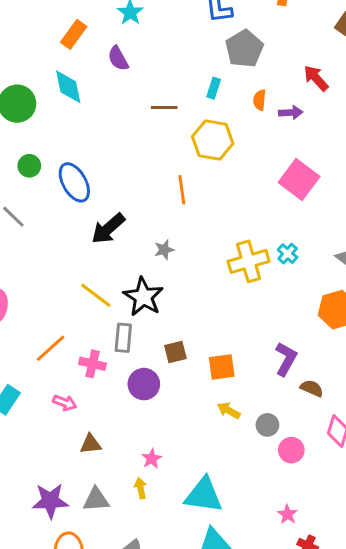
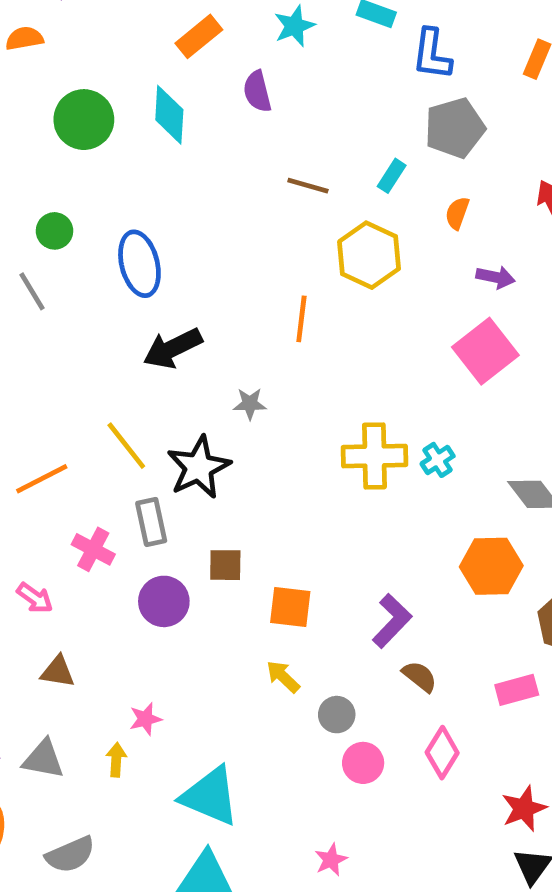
purple arrow: (291, 112) -> (496, 277), moved
green circle: (29, 166) -> (54, 231), moved
gray rectangle: (123, 338) -> (151, 522), turned -32
orange line: (51, 348) -> (42, 479), moved

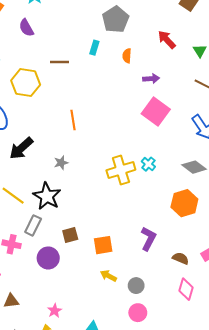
yellow hexagon: (369, 255) -> (26, 83), moved
gray rectangle: (151, 522) -> (33, 225), turned 54
brown semicircle: (420, 676) -> (181, 258), moved
pink circle: (363, 763) -> (138, 313), moved

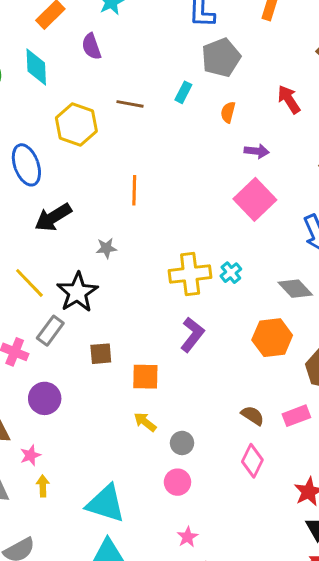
purple L-shape: (148, 239) -> (192, 335), moved
purple circle: (48, 258) -> (45, 398), moved
pink star: (55, 311) -> (30, 455), moved

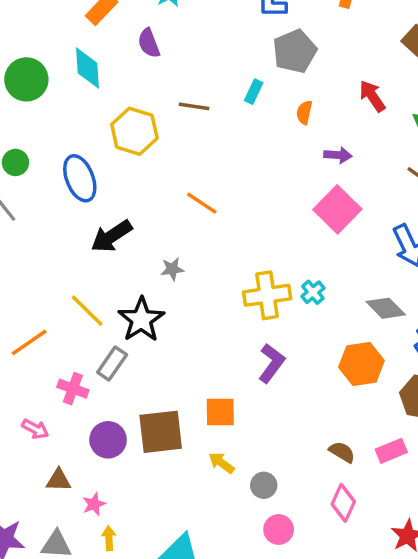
orange line: (134, 190) -> (202, 203), turned -56
brown square: (101, 354) -> (161, 432), moved, size x1.8
pink circle: (177, 482) -> (279, 530), moved

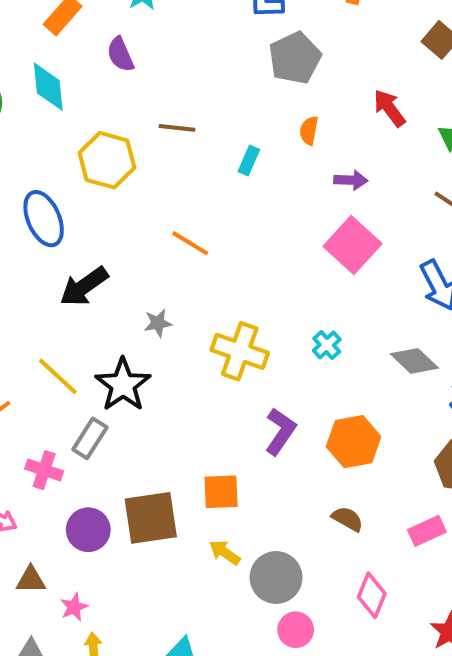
cyan rectangle: (254, 92) -> (249, 161), moved
yellow cross: (267, 295) -> (240, 351), moved, turned 30
orange hexagon: (361, 364) -> (354, 442), moved
brown semicircle: (342, 452) -> (347, 519), moved
gray circle: (264, 485) -> (276, 577), size x1.6

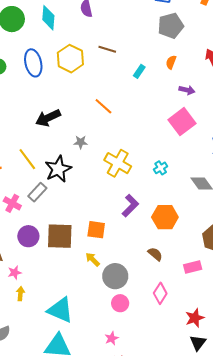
blue ellipse: (44, 219) -> (33, 63), moved

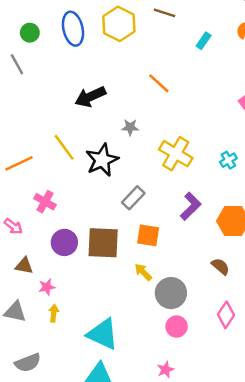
gray rectangle: (37, 192) -> (133, 198), moved

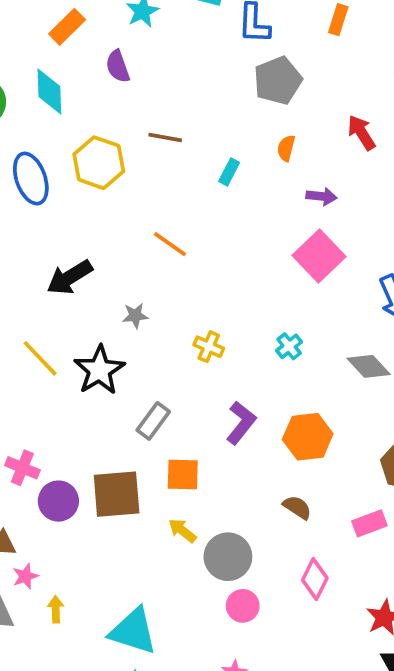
yellow cross: (176, 154) -> (209, 347), size x0.6
pink cross: (45, 202) -> (22, 468), moved
pink star: (47, 287) -> (25, 576), moved

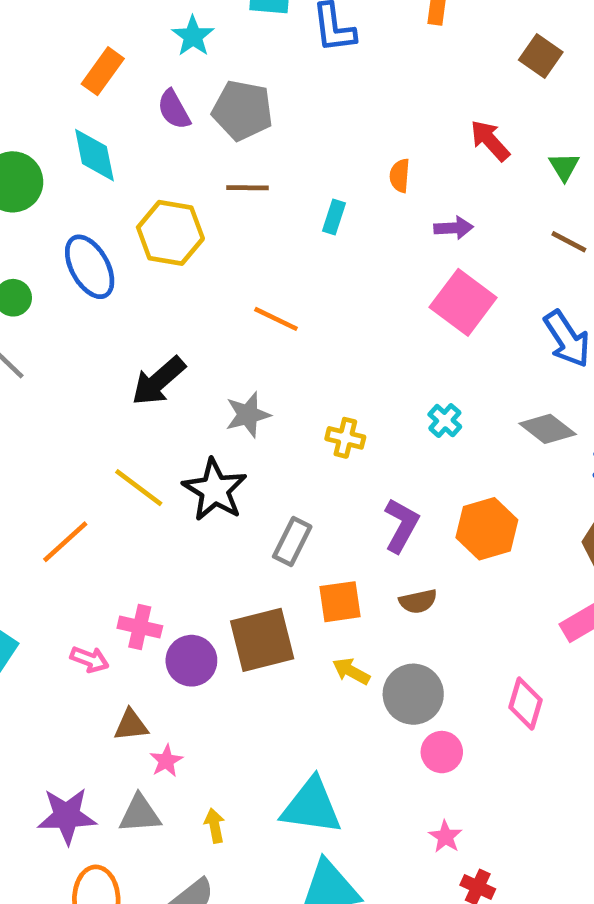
gray pentagon: (278, 81) -> (242, 110), moved, turned -30
gray star: (135, 316) -> (248, 415), size x1.4
brown semicircle: (297, 507) -> (418, 601), moved, turned 144
yellow arrow: (56, 609) -> (215, 826), moved

